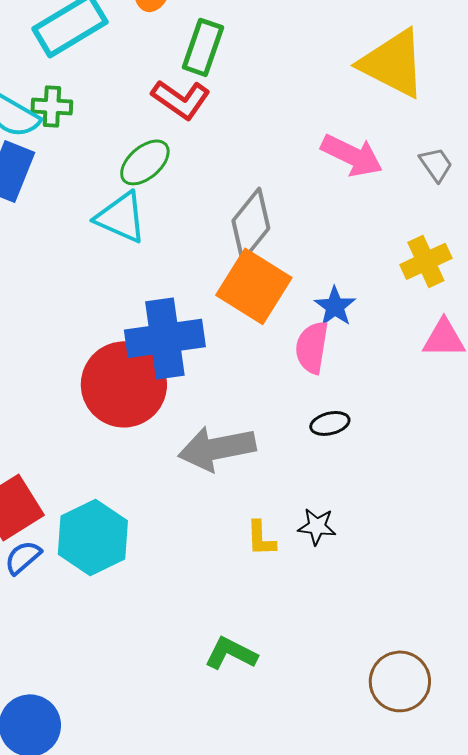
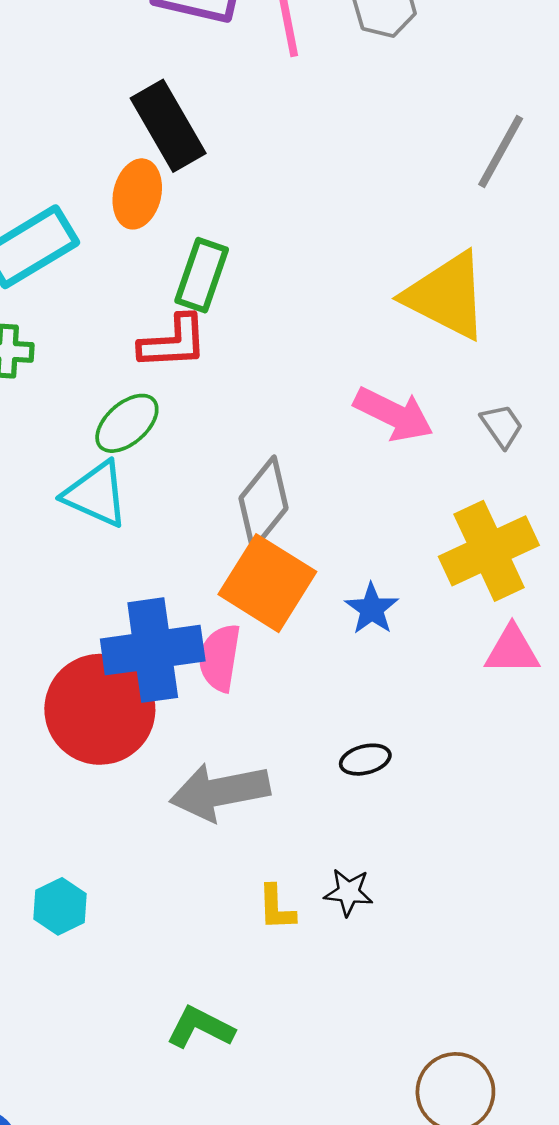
red L-shape: (181, 99) -> (173, 342), turned -38
yellow cross: (426, 261) -> (489, 551), size x1.5
pink semicircle: (312, 347) -> (220, 658), moved
cyan hexagon: (93, 537) -> (60, 906), size x0.6
green L-shape: (231, 653) -> (200, 1028), moved

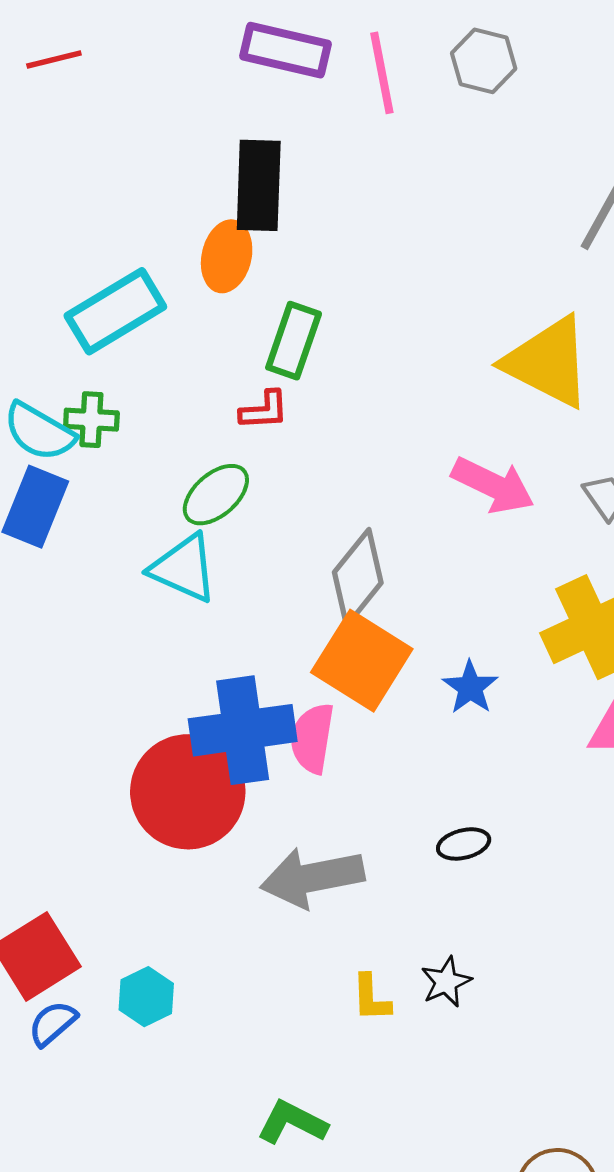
black rectangle: (168, 126) -> (259, 185), turned 32
red L-shape: (173, 342) -> (264, 410), size x0.7
black star: (349, 892) -> (446, 982), turned -30

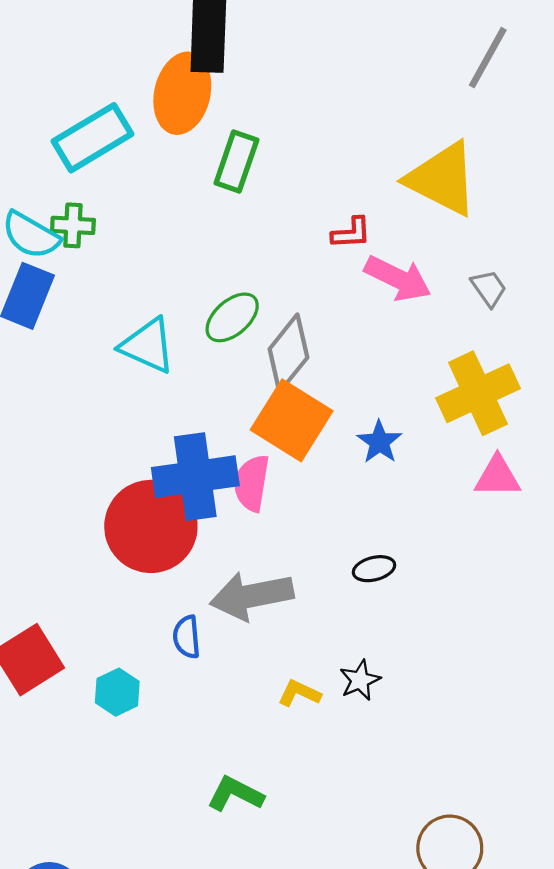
orange ellipse: (227, 256) -> (182, 93), size x1.4
red L-shape: (264, 410) -> (351, 233), moved
green ellipse: (216, 495) -> (232, 317), moved
yellow L-shape: (371, 998) -> (299, 693), turned 117
blue semicircle: (53, 1023) -> (187, 637), moved, turned -54

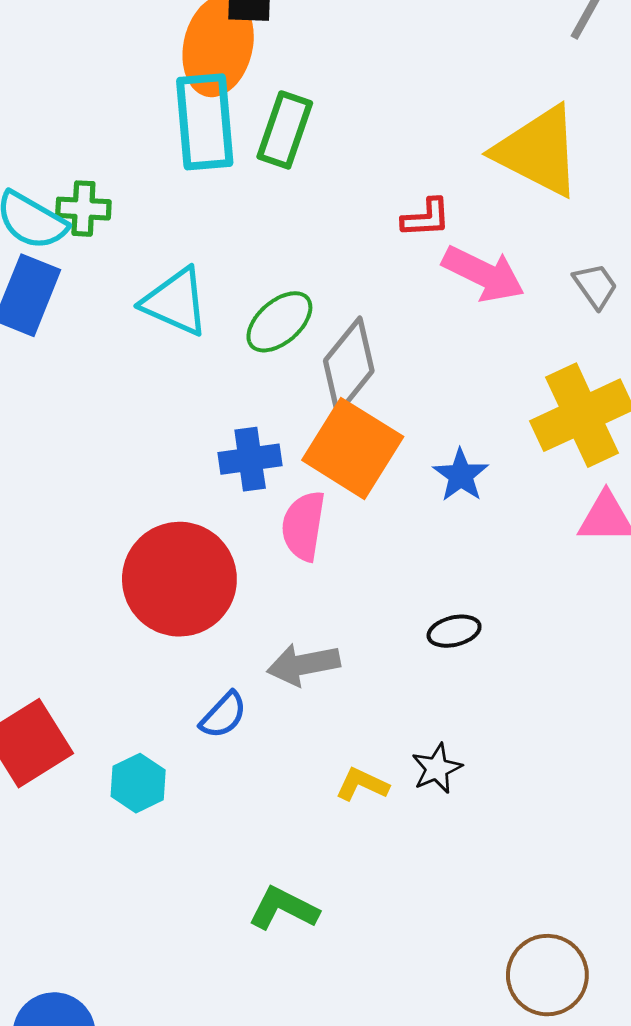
cyan rectangle: (92, 138) -> (205, 122), moved, turned -64
cyan triangle: (148, 346) -> (175, 302), moved
blue cross: (195, 477) -> (250, 459), moved, size x0.6
gray arrow: (252, 596) -> (303, 664), size x0.7
blue semicircle: (187, 637) -> (223, 715), turned -132

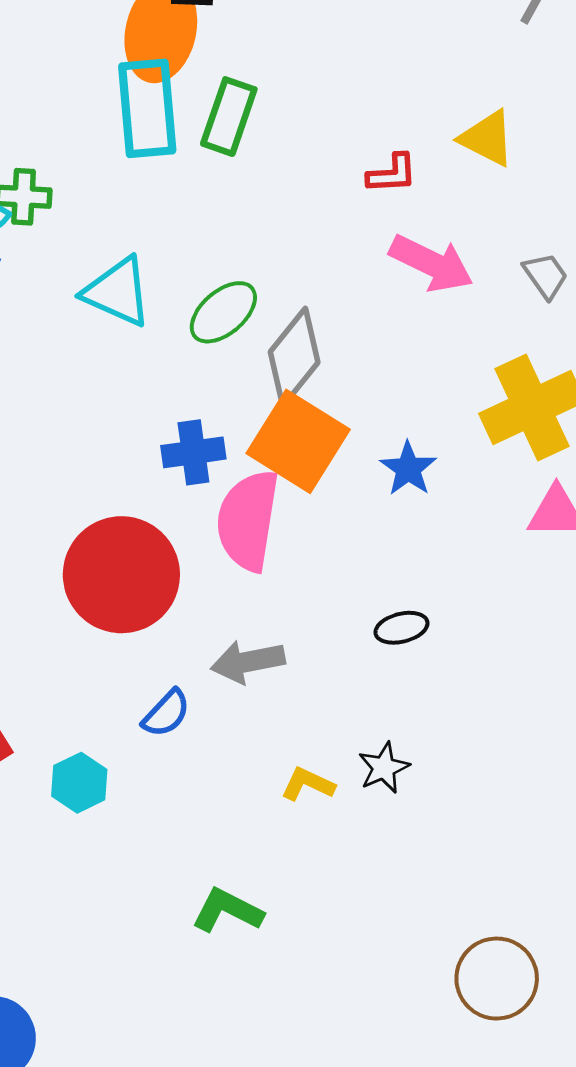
yellow triangle: (538, 151) -> (487, 138), size x0.6
red L-shape: (426, 218) -> (392, 174), moved
pink semicircle: (303, 526) -> (248, 520), size x1.4

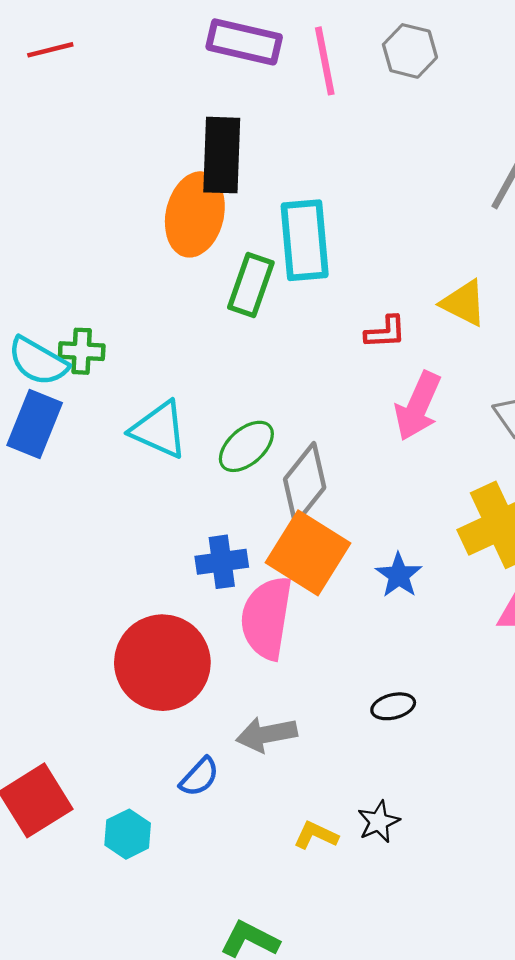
cyan rectangle: (147, 108) -> (305, 240), moved
pink arrow: (431, 263) -> (418, 406), turned 88

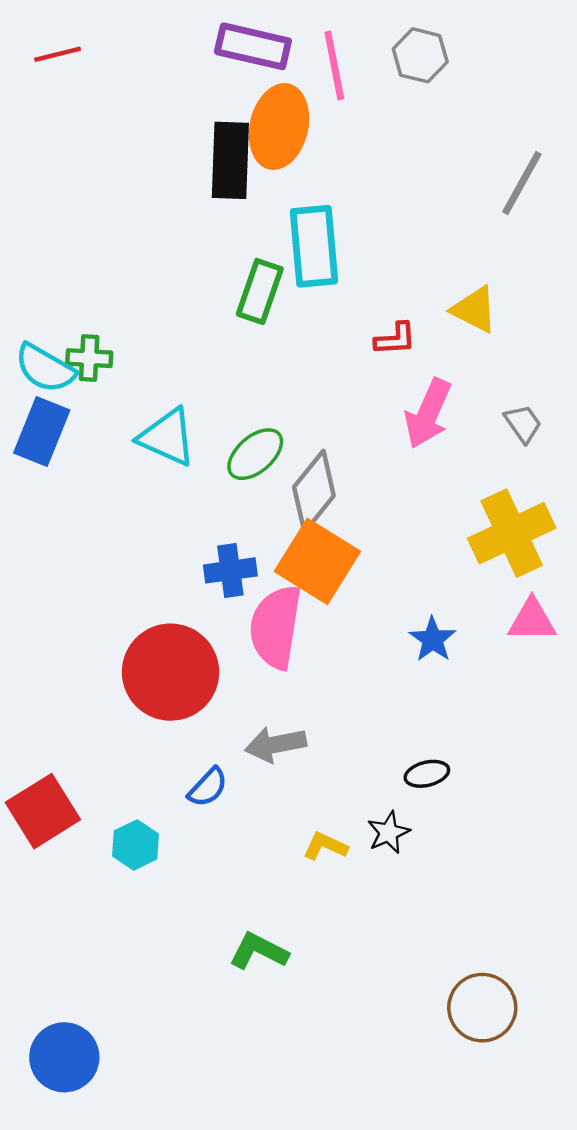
orange ellipse: (195, 214) -> (279, 127), moved
blue star: (399, 575) -> (433, 639), moved
black ellipse: (393, 706) -> (427, 774), moved

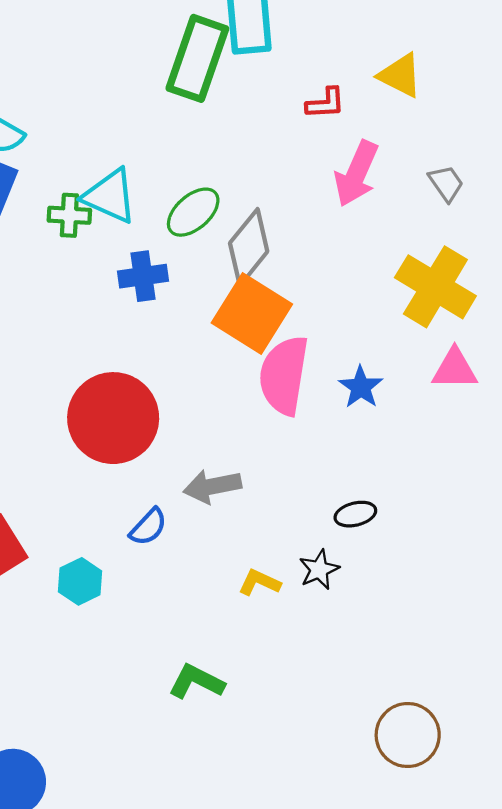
green rectangle: (260, 291) -> (197, 58), size x1.4
green cross: (89, 358) -> (69, 215), moved
yellow cross: (512, 533) -> (435, 287), turned -34
blue cross: (230, 570) -> (143, 276), moved
pink semicircle: (276, 627) -> (284, 375), moved

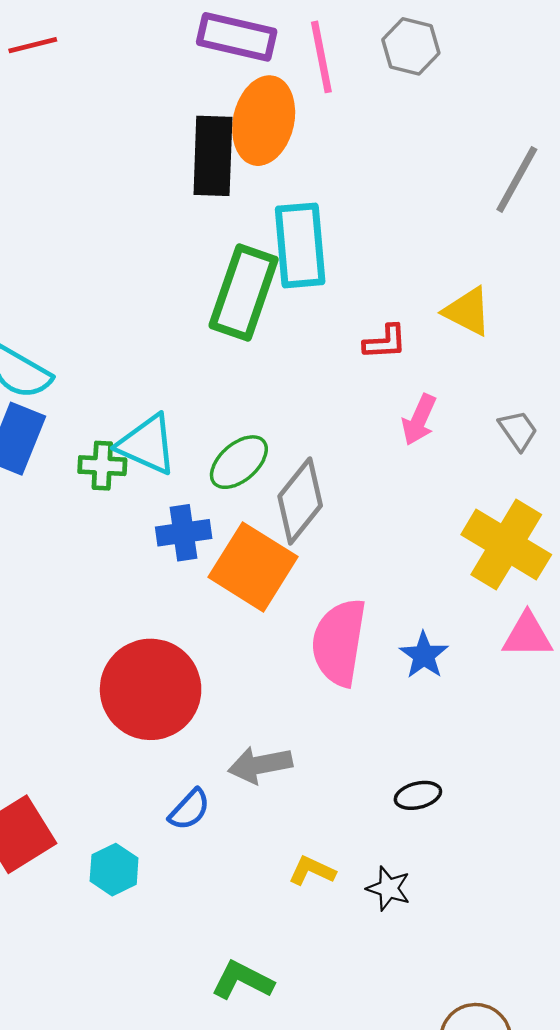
pink arrow: (356, 174) -> (419, 420), size x0.7
orange square: (252, 313) -> (253, 567), moved
black star: (319, 570) -> (388, 888), moved, turned -30

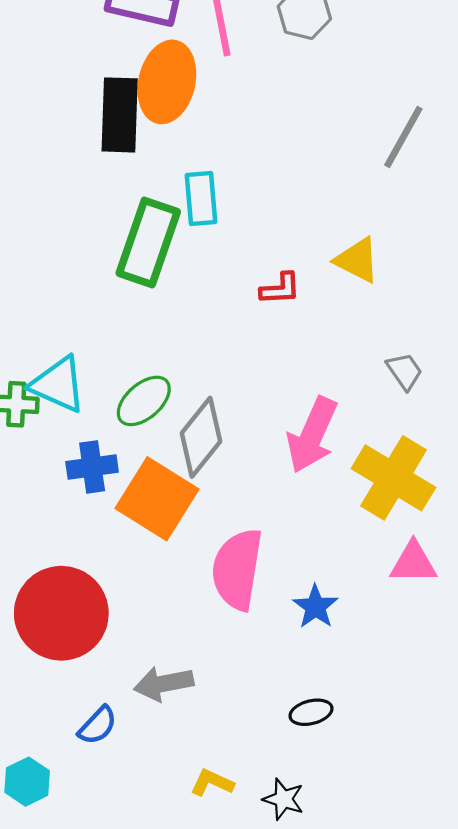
cyan rectangle: (300, 245) -> (201, 199), size x0.7
pink arrow: (419, 420) -> (312, 435), moved, size x1.6
blue star: (424, 655) -> (315, 607), moved

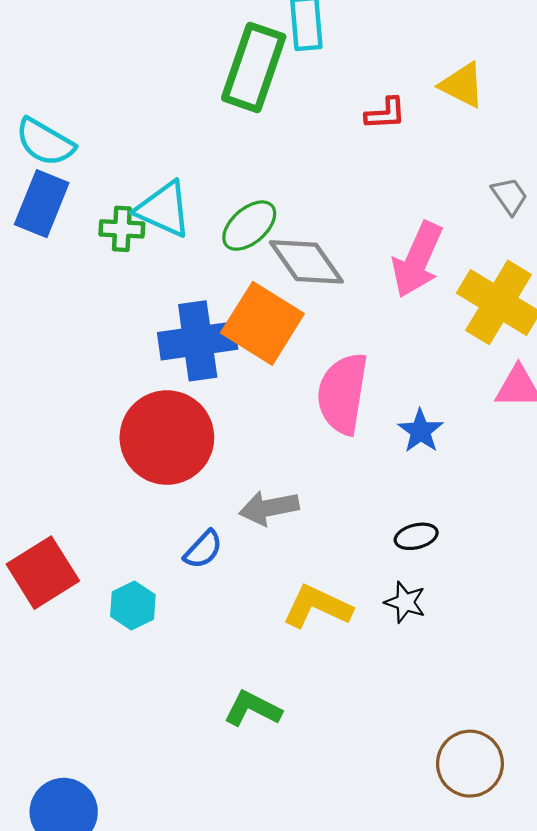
gray diamond: (201, 437) -> (306, 262), turned -74
blue cross: (92, 467) -> (198, 341), moved, size x1.5
yellow L-shape: (212, 783) -> (317, 607), size x1.6
black star: (283, 799) -> (405, 602), moved

